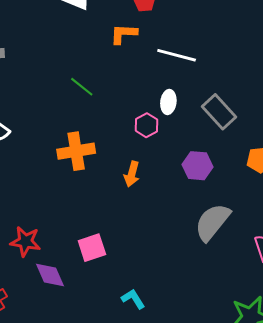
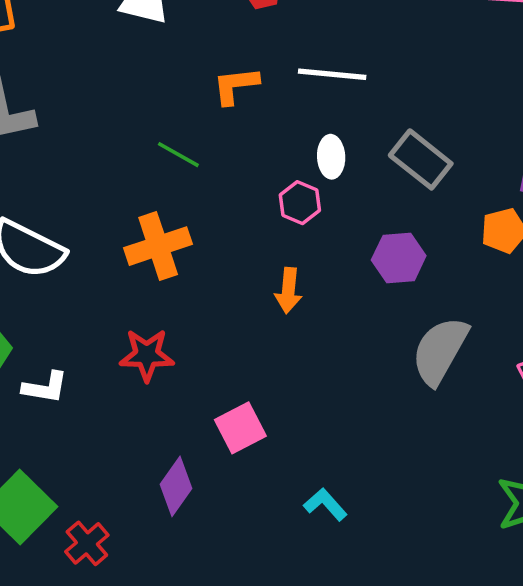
orange L-shape: (124, 34) -> (236, 86), moved
orange cross: (76, 151) -> (158, 246), moved
red star: (25, 242) -> (147, 355), moved
purple diamond: (50, 275) -> (176, 486), turned 68

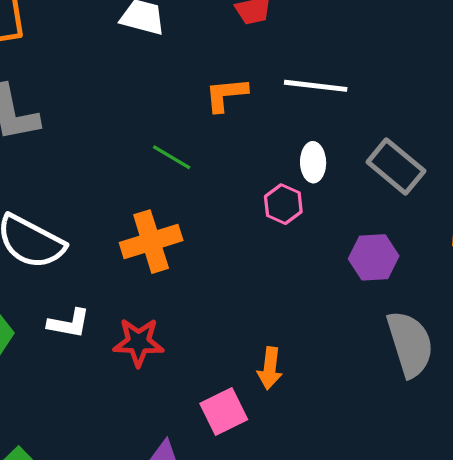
orange arrow: (288, 291) -> (270, 368), moved
gray semicircle: (440, 351) -> (410, 344), turned 132
white L-shape: (45, 387) -> (69, 323), moved

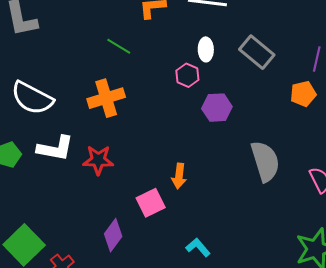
purple hexagon: (374, 257) -> (217, 108), moved
white L-shape: (69, 323) -> (55, 148), size x1.4

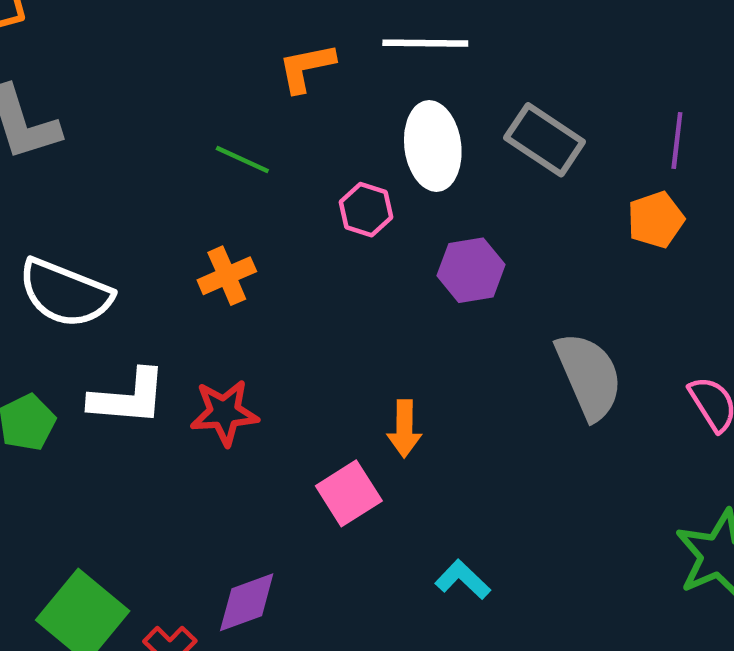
white ellipse: (206, 49) -> (433, 146), size x1.6
pink hexagon: (187, 75) -> (366, 210), moved
orange cross: (106, 98) -> (227, 276), size x0.7
purple diamond: (113, 235) -> (247, 602), moved, turned 40

